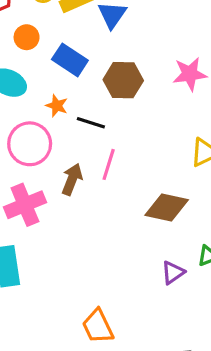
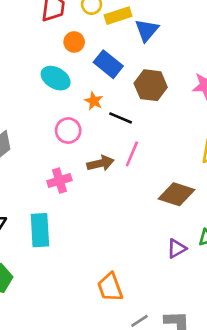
pink circle: (30, 144) -> (68, 131), size x0.7
brown arrow: (72, 179) -> (100, 163), turned 50
pink cross: (25, 205) -> (59, 181), size x0.7

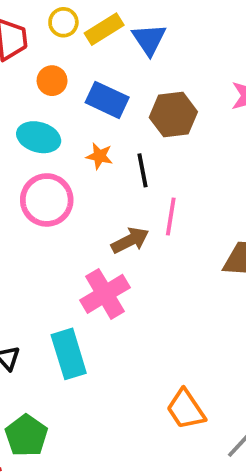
black line: (121, 118) -> (143, 170), turned 70
pink circle: (68, 131) -> (47, 200), moved, size x1.4
pink cross: (59, 181) -> (105, 294), moved, size x1.4

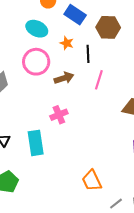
brown arrow: (130, 240) -> (64, 78), moved
pink cross: (105, 294) -> (59, 115), size x0.7

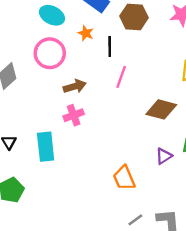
brown arrow: (64, 78) -> (75, 86), moved
orange trapezoid: (92, 181) -> (124, 178), moved

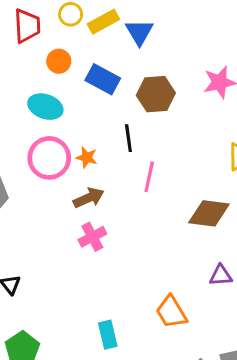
orange star: (86, 33) -> (87, 157), moved
cyan rectangle: (46, 147) -> (108, 335), moved, size x0.7
purple triangle: (164, 156) -> (221, 275), turned 36

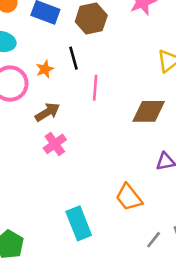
orange star: (87, 157) -> (45, 69), moved, turned -30
cyan rectangle: (108, 335) -> (79, 223), size x1.4

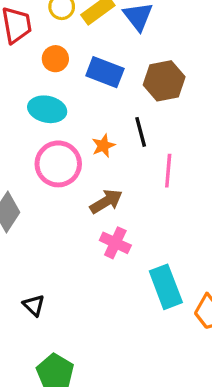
pink cross: (55, 144) -> (115, 243), turned -30
cyan rectangle: (79, 223) -> (166, 287), moved

